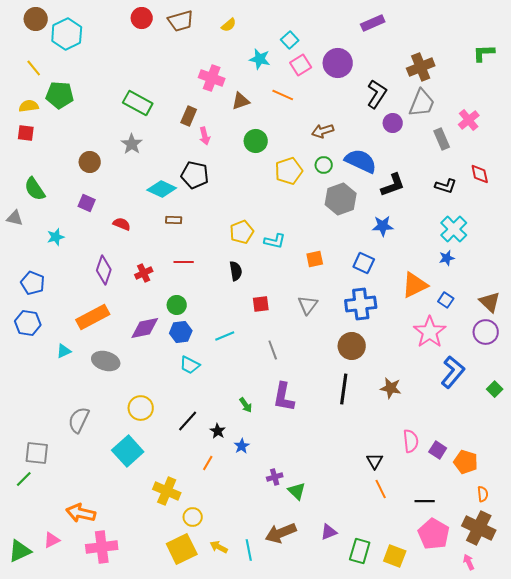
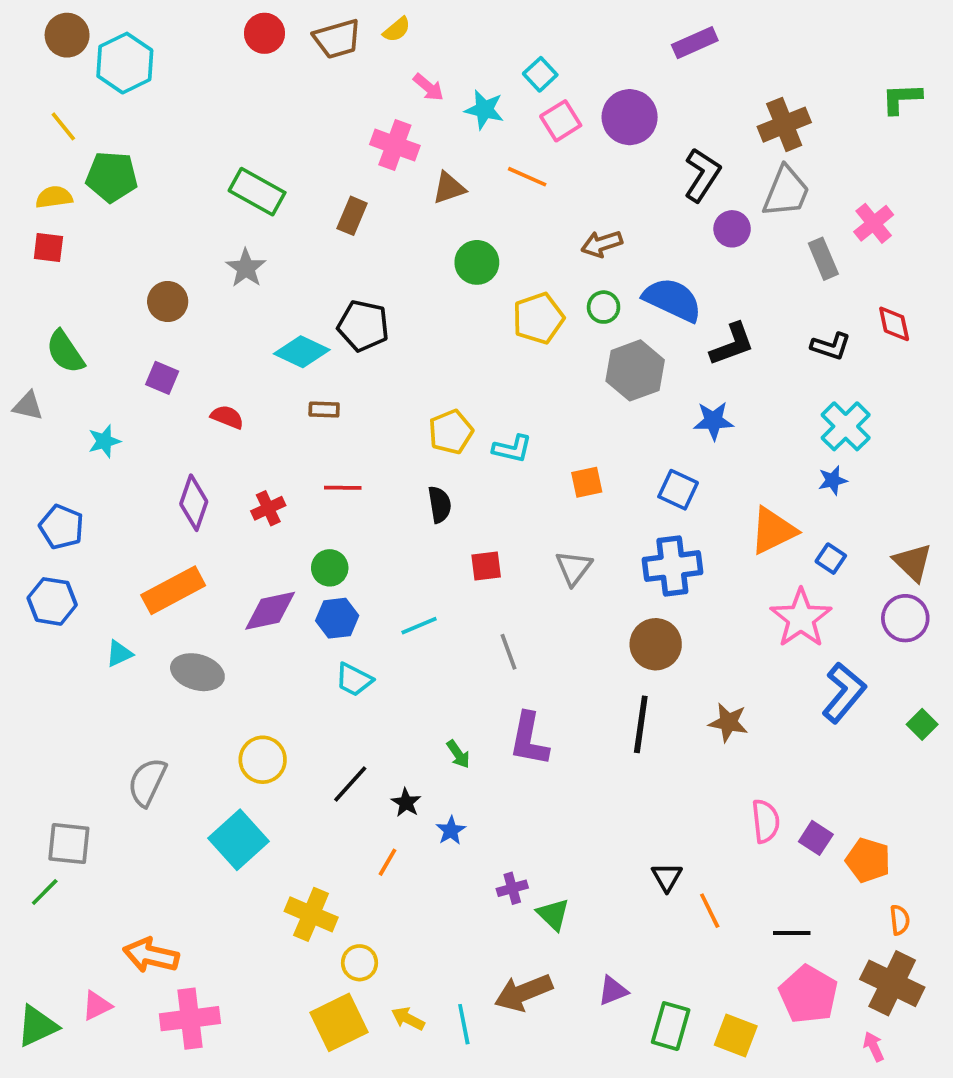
yellow semicircle: (229, 25) -> (397, 30), moved
pink arrow: (205, 136) -> (428, 87), moved, turned -36
black triangle: (375, 461) -> (667, 877), moved

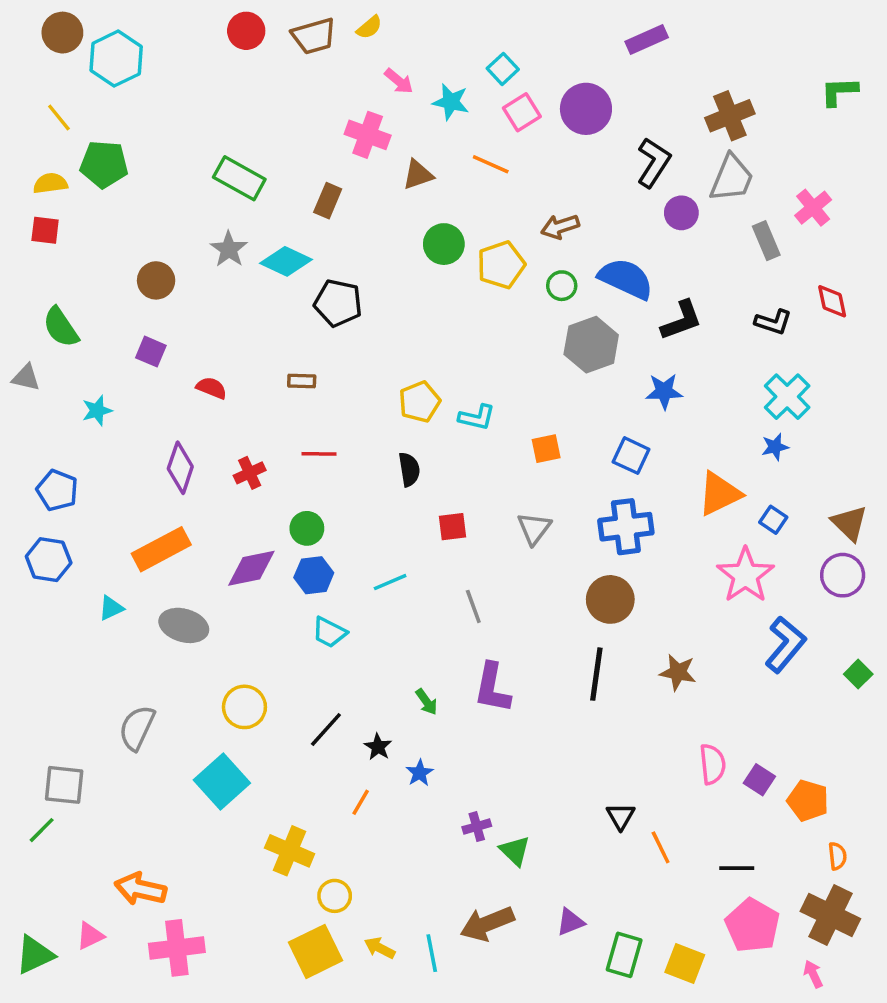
yellow pentagon: (538, 318) -> (501, 265), moved
cyan diamond: (302, 352) -> (286, 261), moved

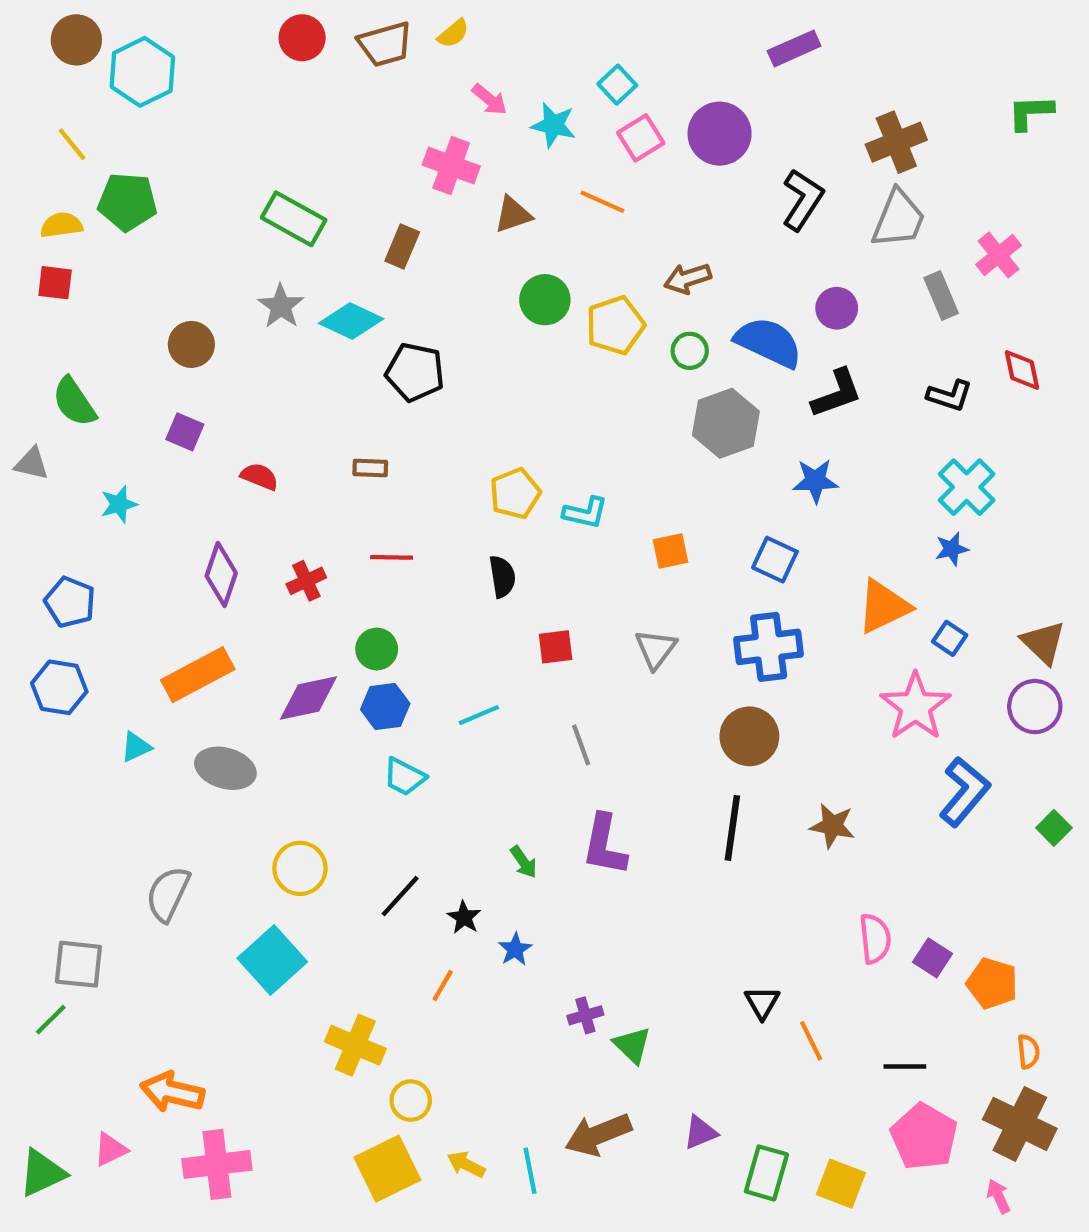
purple circle: (681, 213) -> (837, 308), moved

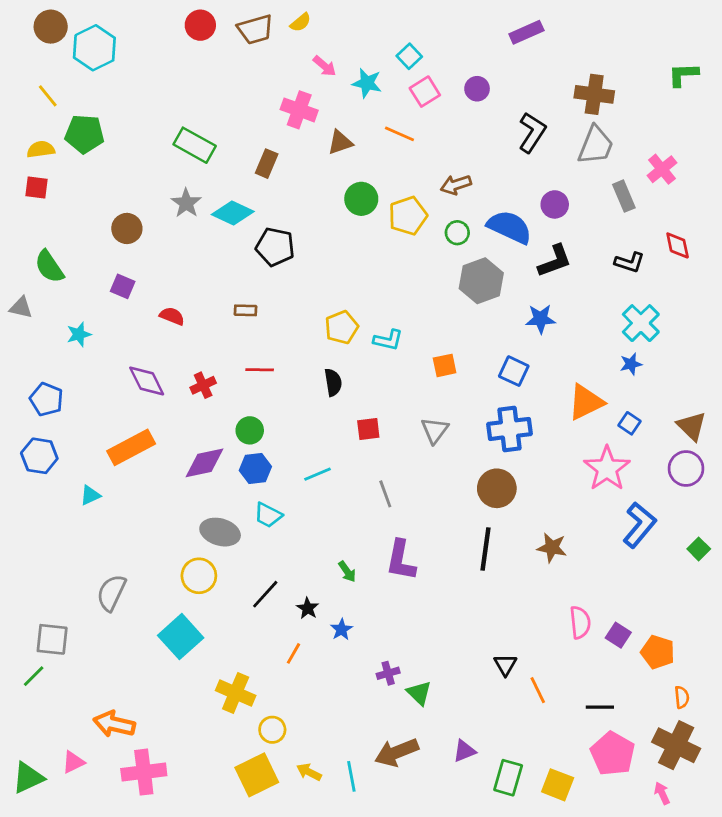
purple circle: (720, 134) -> (477, 89), size x0.6
brown cross: (896, 142) -> (594, 94), turned 30
purple diamond: (221, 574) -> (147, 381), turned -45
gray ellipse: (225, 768) -> (220, 532), moved

